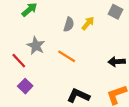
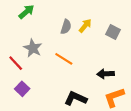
gray square: (116, 12) -> (113, 32), moved
black arrow: (117, 62) -> (106, 74), moved

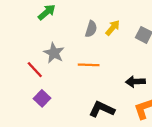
orange line: (64, 59) -> (89, 65), turned -30

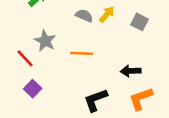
gray semicircle: (91, 29) -> (84, 16), turned -84
black L-shape: (102, 109) -> (96, 100), turned -45

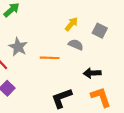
gray semicircle: (84, 16) -> (76, 45), moved
orange L-shape: (141, 99) -> (101, 97), turned 90

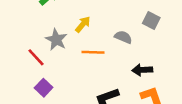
yellow arrow: (71, 24) -> (83, 24), moved

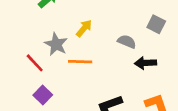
orange line: (93, 52) -> (80, 62), moved
black arrow: (142, 70) -> (145, 63), moved

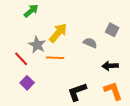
yellow arrow: (84, 28) -> (58, 33), size x1.5
black arrow: (145, 63) -> (110, 66), moved

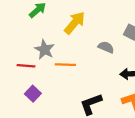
yellow arrow: (58, 33) -> (75, 23), moved
red line: (21, 59) -> (26, 66), turned -42

